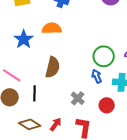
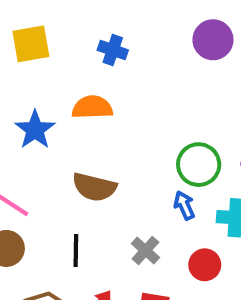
brown semicircle: (53, 67) -> (94, 187), turned 90
black line: (35, 93) -> (76, 250), moved

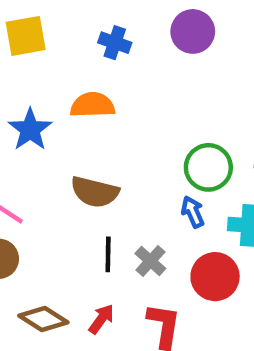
purple circle: (213, 40) -> (193, 31), moved
black line: (76, 250) -> (108, 254), moved
red circle: (205, 265) -> (215, 277), size x1.4

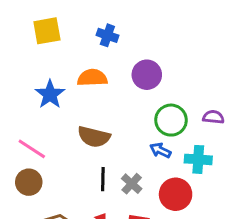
purple circle: (193, 31) -> (147, 75), moved
blue arrow: (193, 212) -> (160, 150), turned -40

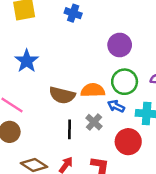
purple circle: (147, 75) -> (120, 45), moved
orange semicircle: (92, 78) -> (93, 90), moved
gray cross: (132, 184) -> (94, 122), moved

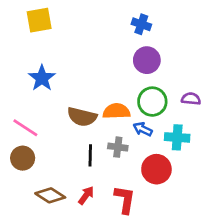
blue cross: (73, 13) -> (141, 24), moved
gray cross: (94, 122) -> (118, 147), turned -35

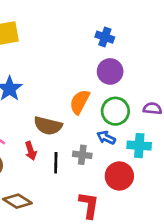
orange semicircle: (116, 111) -> (80, 102), moved, turned -60
red arrow: (86, 195) -> (31, 151), moved, turned 126

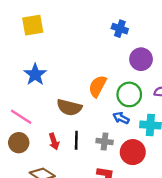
purple circle: (110, 71) -> (141, 59), moved
red arrow: (31, 151) -> (54, 141), moved
gray cross: (82, 155) -> (105, 141), moved

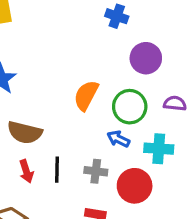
brown semicircle: (69, 107) -> (25, 132), moved

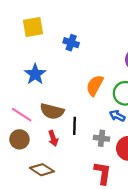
blue cross: (117, 16) -> (71, 43), moved
black line: (57, 170) -> (75, 126), moved

